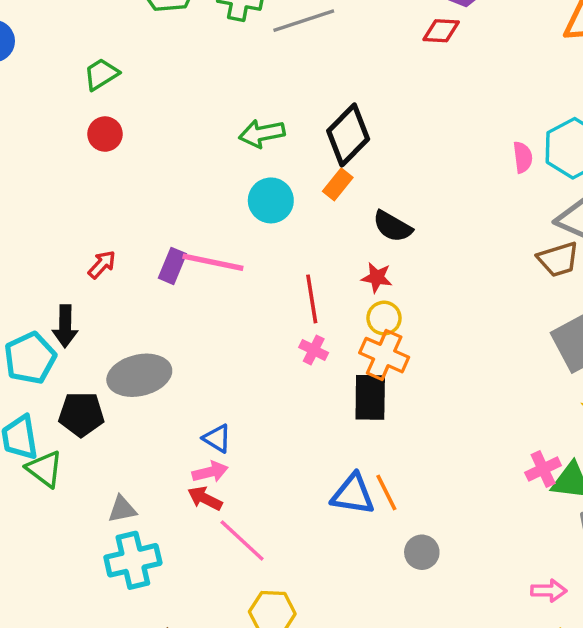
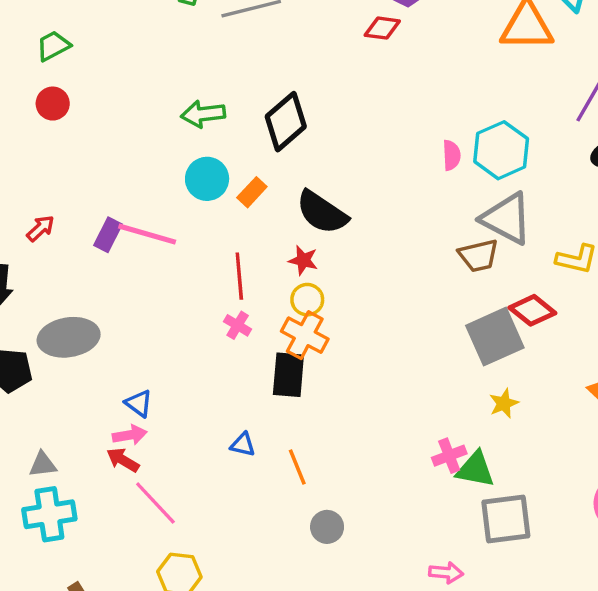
orange rectangle: (338, 184) -> (252, 192), moved
black semicircle: (392, 226) -> (322, 212), size x1.4
blue triangle: (353, 494) -> (243, 445), moved, size x0.6

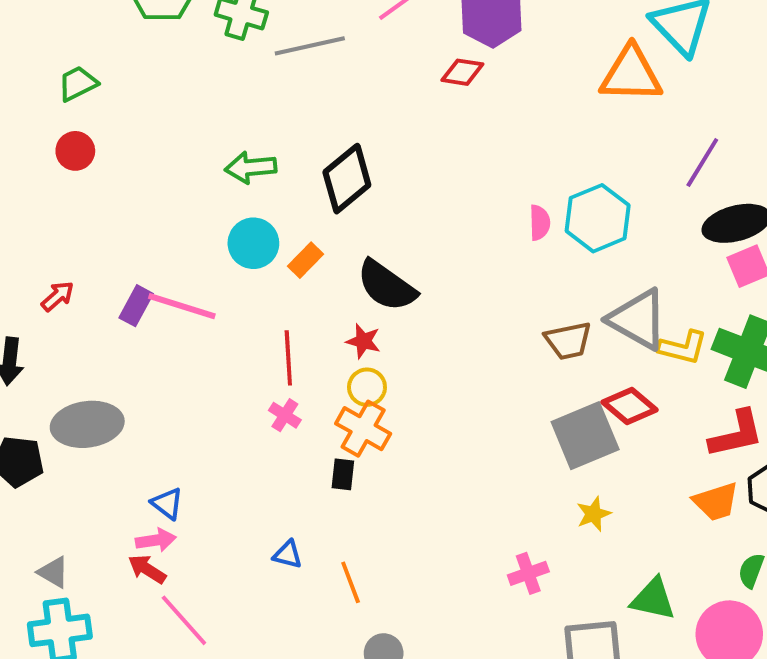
gray triangle: (507, 218) -> (638, 319), moved
black rectangle: (288, 375) -> (343, 474), size x0.6
gray triangle: (43, 465) -> (53, 572), turned 36
green triangle: (475, 469) -> (653, 599), moved

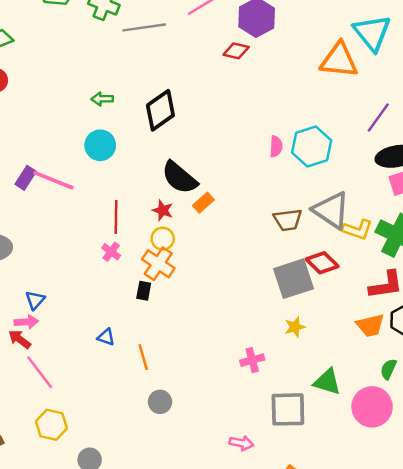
green arrow: (251, 167) -> (102, 99), size x0.7
orange rectangle: (305, 260) -> (203, 203), moved
blue triangle: (167, 503) -> (35, 300), turned 30

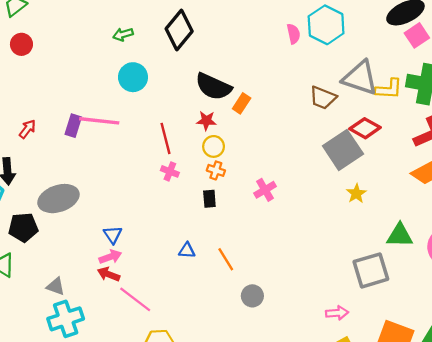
brown trapezoid: (288, 220) -> (323, 98), turned 44
orange cross: (158, 264) -> (216, 170), size x0.6
pink cross: (252, 360) -> (265, 190), moved

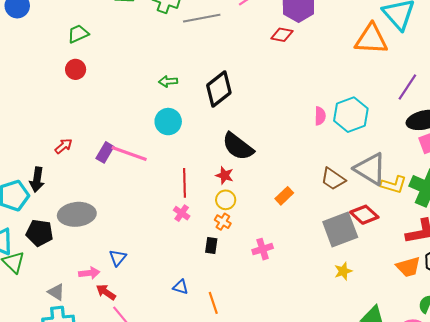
orange rectangle: (242, 103) -> (284, 196), moved
pink arrow: (110, 257) -> (89, 273), moved

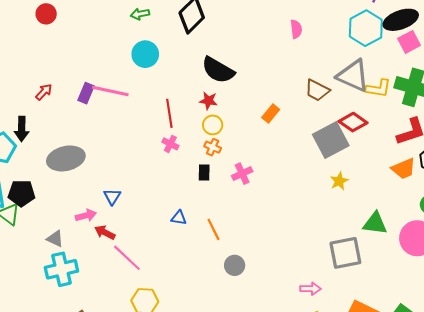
cyan hexagon: (351, 115) -> (366, 28), moved
black pentagon: (40, 233) -> (22, 193), moved
pink cross: (263, 249) -> (242, 174), moved

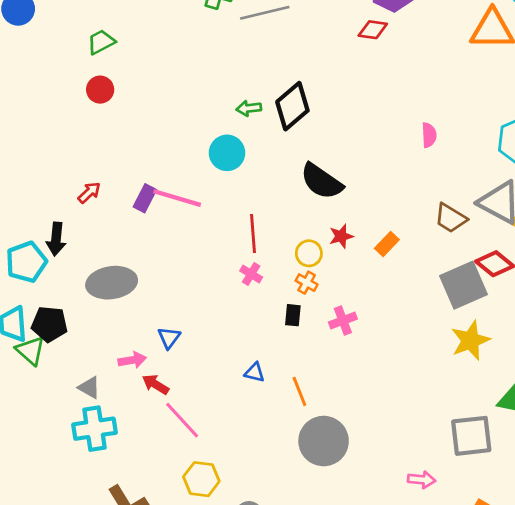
green arrow: (140, 14) -> (249, 108), moved
red star: (208, 101) -> (341, 236), moved, turned -30
yellow star: (339, 181) -> (470, 340), size x1.6
gray circle: (235, 265) -> (324, 441), size x1.8

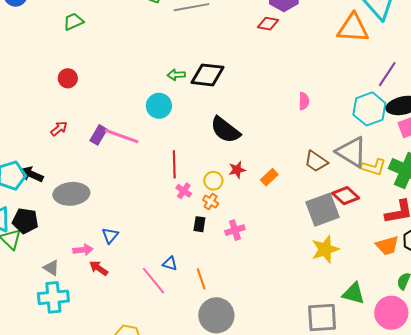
red circle: (100, 90) -> (68, 78), moved
black diamond: (292, 106) -> (207, 75), turned 44
black arrow: (56, 239) -> (32, 174), moved, turned 105
pink cross: (251, 274) -> (184, 191), moved
pink line: (182, 420) -> (153, 281), moved

